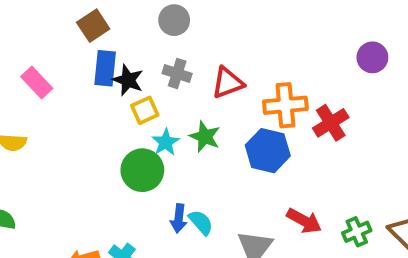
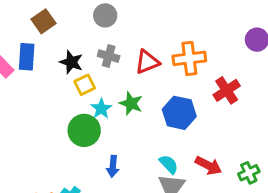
blue rectangle: (105, 68) -> (27, 57), moved
orange cross: (285, 105) -> (189, 58), moved
cyan semicircle: (201, 222) -> (169, 164), moved

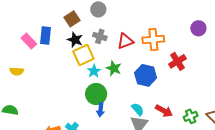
brown square: (44, 21) -> (72, 19), moved
yellow square: (85, 85) -> (83, 55), size x1.5
green circle: (84, 130) -> (96, 94), moved

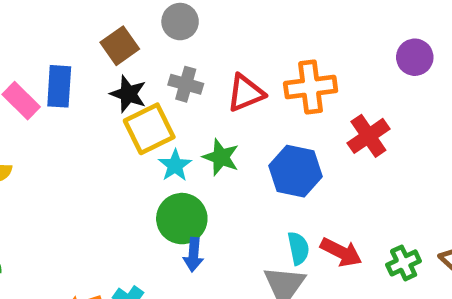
cyan semicircle: (138, 109) -> (298, 248), moved, turned 32

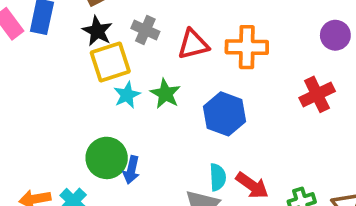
red cross: (368, 136) -> (317, 94), moved
green circle: (182, 219) -> (107, 158), moved

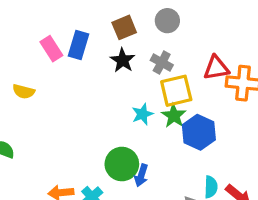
red triangle: (193, 44) -> (216, 68), moved
yellow square: (110, 62) -> (176, 91), moved
blue hexagon: (225, 114) -> (199, 132), moved

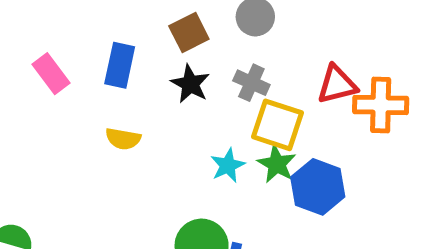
pink rectangle: (51, 49) -> (51, 74), moved
yellow semicircle: (24, 91) -> (123, 139), moved
yellow square: (176, 91) -> (277, 125), turned 36

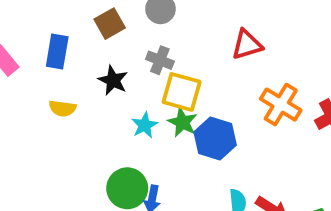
black star: (190, 84) -> (113, 80), moved
red triangle: (337, 85) -> (247, 45), moved
orange cross: (381, 105) -> (281, 105), moved, turned 33

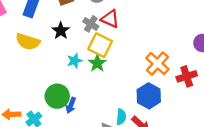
red triangle: (247, 45) -> (110, 19), moved, turned 30
yellow semicircle: (62, 108) -> (28, 42), size x1.5
blue hexagon: (215, 139) -> (149, 96), moved

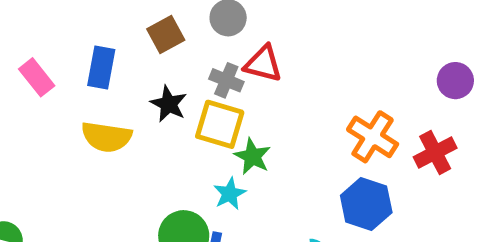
yellow square: (100, 45) -> (220, 124), moved
cyan star: (74, 61) -> (230, 194), moved

